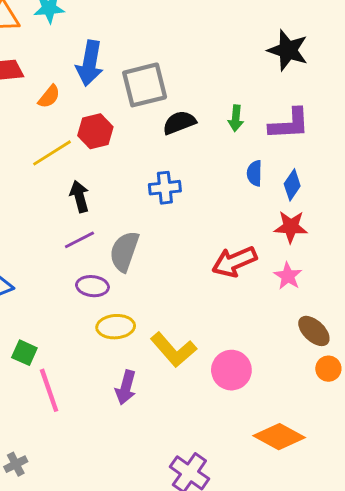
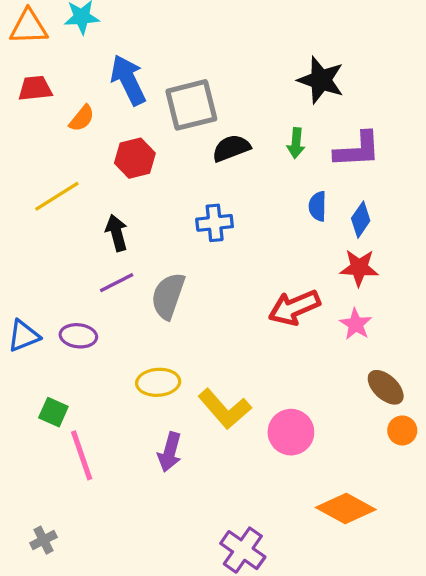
black star: (288, 50) -> (321, 80), moved
blue arrow: (90, 63) -> (128, 80), turned 144
yellow line: (52, 153) -> (57, 196), moved
purple ellipse: (92, 286) -> (78, 336), moved

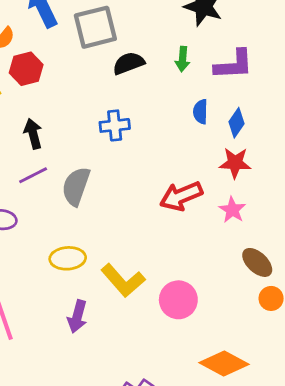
red hexagon: (135, 158) -> (26, 69), moved

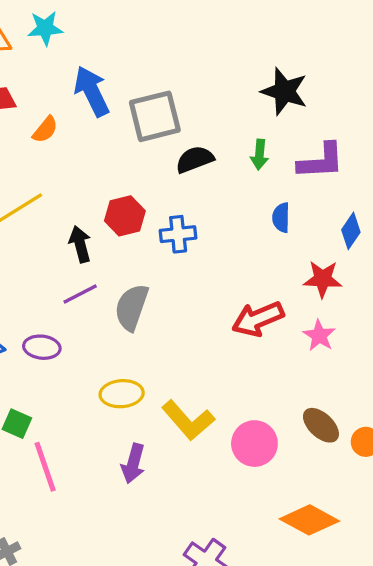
red hexagon: (26, 69) -> (125, 216), moved
blue diamond: (236, 123) -> (351, 231), moved
brown ellipse: (257, 262) -> (321, 425), moved

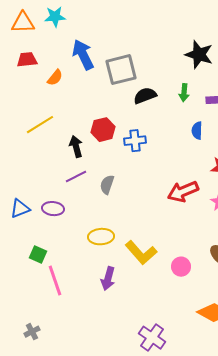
gray semicircle: (132, 307) -> (107, 185), size x0.7
pink circle: (254, 444) -> (181, 267), size x0.7

